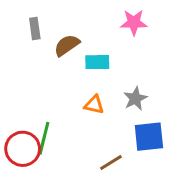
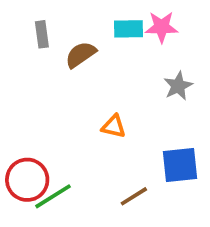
cyan rectangle: (97, 62) -> (128, 29), moved
gray star: (135, 99) -> (178, 86), moved
green line: (44, 138) -> (53, 196), moved, turned 44

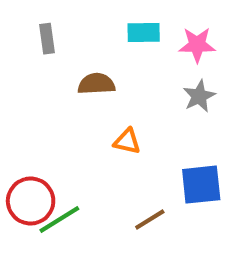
pink star: (162, 27) -> (197, 45), moved
brown semicircle: (81, 55) -> (96, 84), moved, turned 32

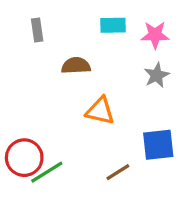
orange triangle: (127, 141) -> (100, 111), size x1.4

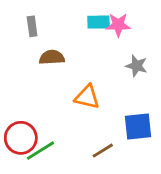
pink star: (155, 35) -> (118, 25), moved
brown semicircle: (76, 66) -> (52, 57), moved
gray star: (157, 75) -> (137, 66), turned -30

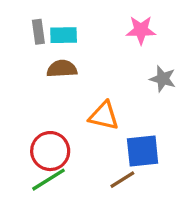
cyan rectangle: (98, 22) -> (64, 35), moved
blue square: (138, 127) -> (143, 151), moved
red circle: (21, 138) -> (50, 151), moved

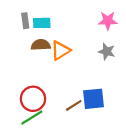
pink star: (141, 30) -> (108, 21), moved
orange triangle: (104, 116) -> (60, 50), moved, turned -45
brown line: (122, 180) -> (74, 105), moved

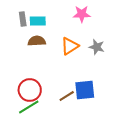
pink star: (108, 21) -> (82, 14), moved
orange triangle: (60, 50) -> (70, 46), moved

